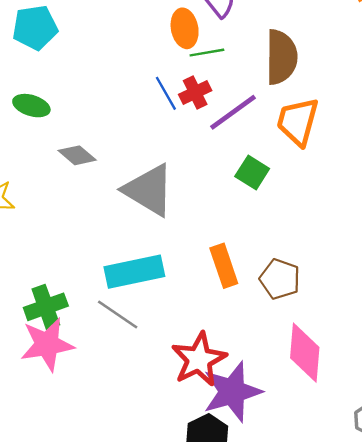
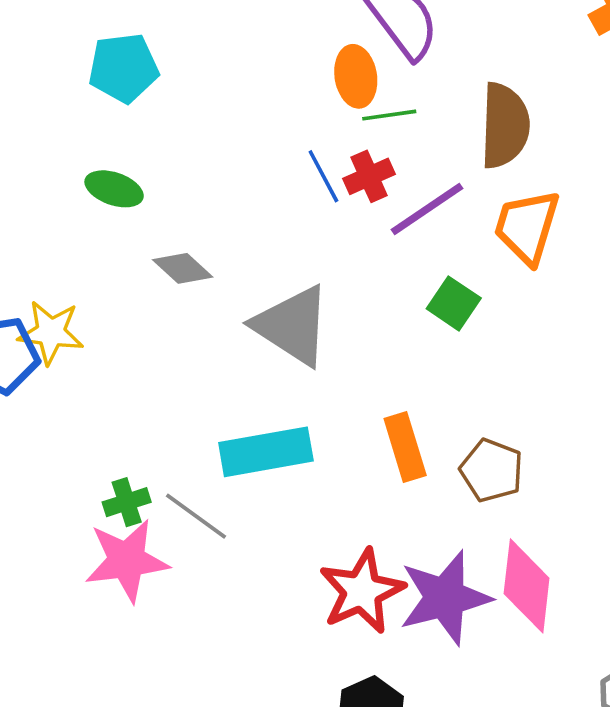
green cross: (46, 307) -> (127, 502), size x0.7
gray line: (118, 315) -> (196, 516), moved
purple star: (232, 392) -> (445, 598), moved

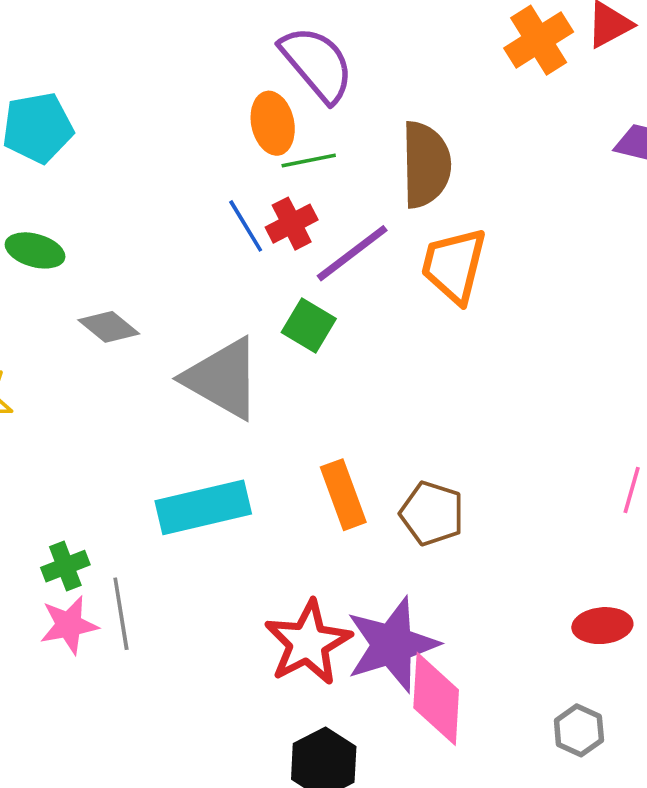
green square: (454, 303) -> (309, 326), moved
gray line: (196, 516) -> (121, 614), moved, turned 48
pink star: (127, 560) -> (69, 625), size x0.7
pink diamond: (527, 586) -> (436, 699), moved

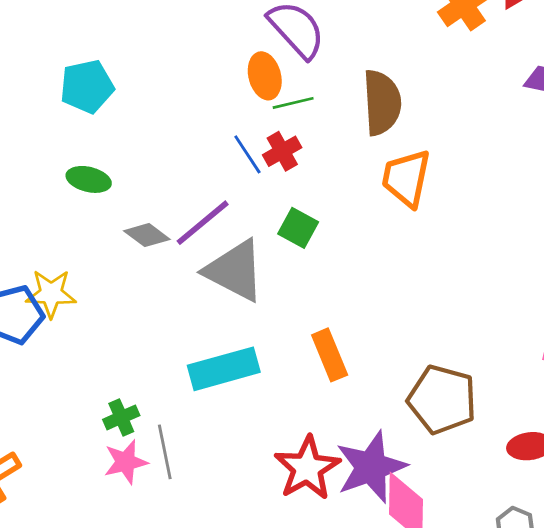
purple line: (352, 253) -> (203, 223), moved
brown pentagon: (432, 513) -> (442, 399), moved, size x1.4

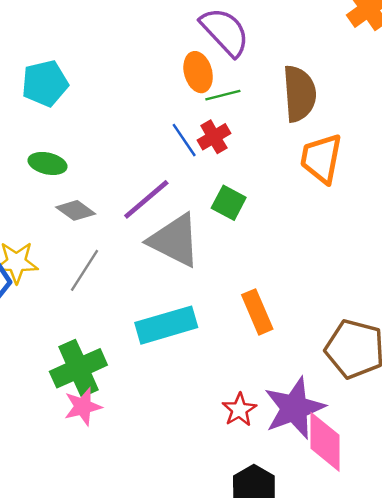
gray diamond: (147, 235) -> (76, 210), moved
green cross: (121, 417) -> (78, 368), size x1.8
gray line: (165, 452) -> (84, 270), moved, turned 45
red star: (307, 468) -> (239, 410), size x0.6

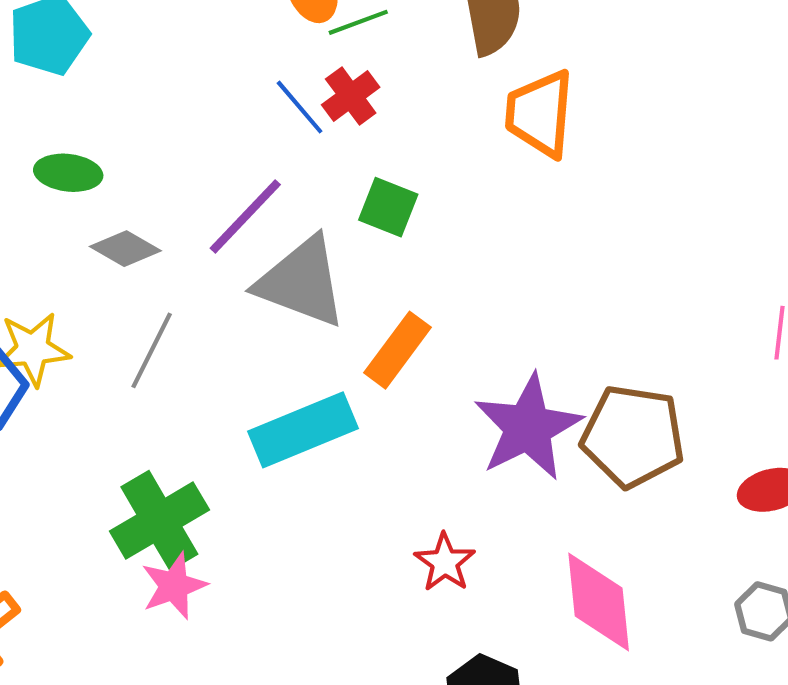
orange rectangle: (257, 312) -> (398, 350), moved, turned 66
purple star: (294, 408) -> (528, 427), moved

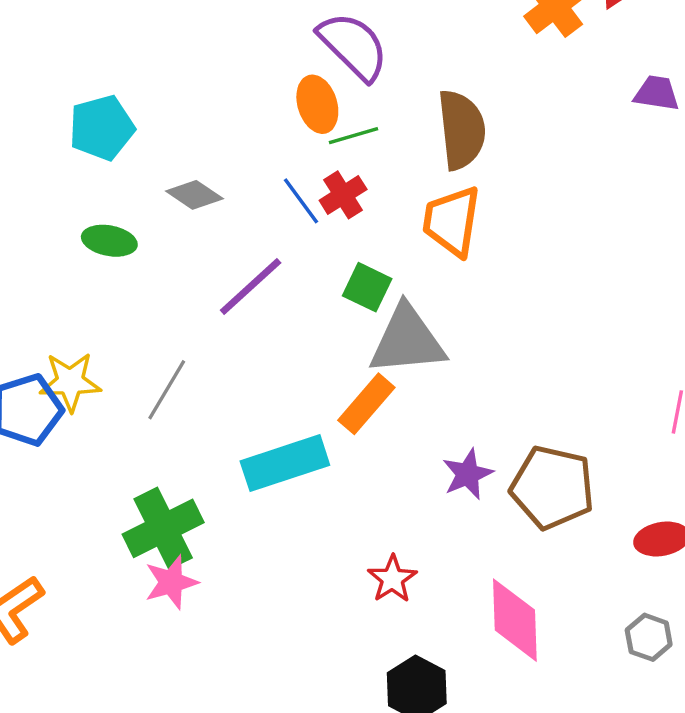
orange trapezoid: (540, 114) -> (452, 221), moved
gray diamond: (125, 249) -> (194, 195), moved
gray triangle: (302, 282) -> (407, 340), moved, turned -30
purple star: (528, 427) -> (468, 474), size x0.6

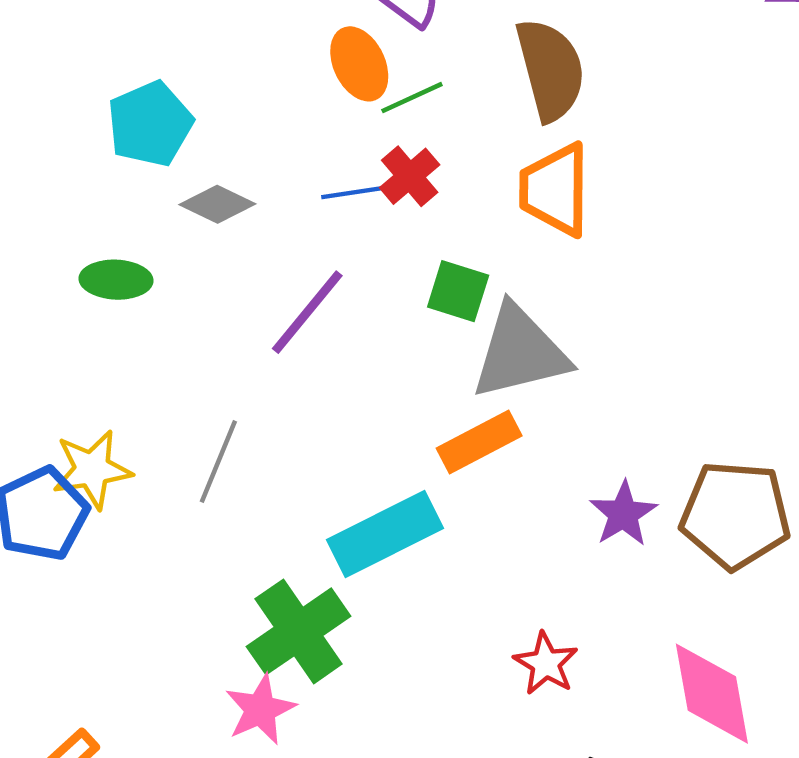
cyan pentagon: (102, 128) -> (150, 124), moved
blue line: (301, 201) -> (356, 192), turned -54
orange rectangle: (366, 404) -> (479, 442), turned 30
green cross: (163, 528) -> (299, 631), moved

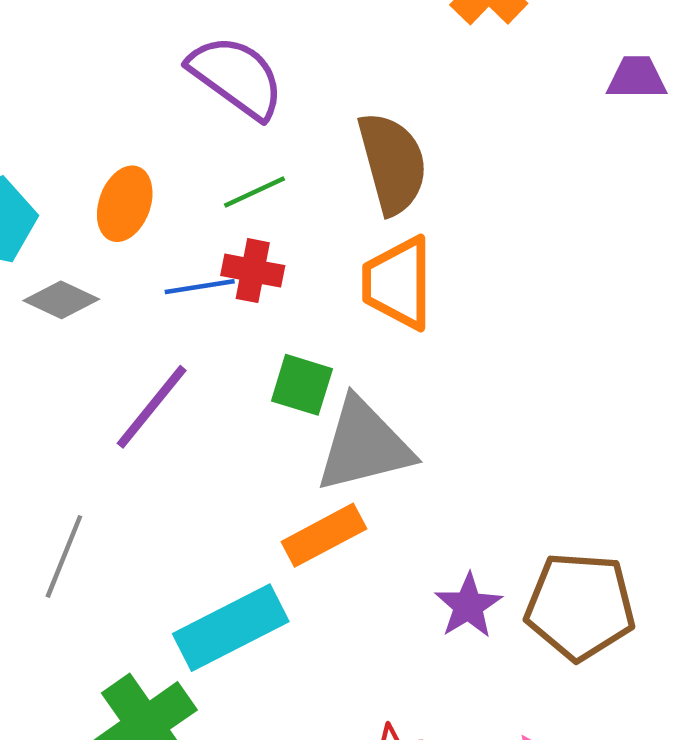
orange ellipse: (359, 64) -> (125, 204), moved, turned 46
red cross: (410, 176) -> (253, 271), turned -38

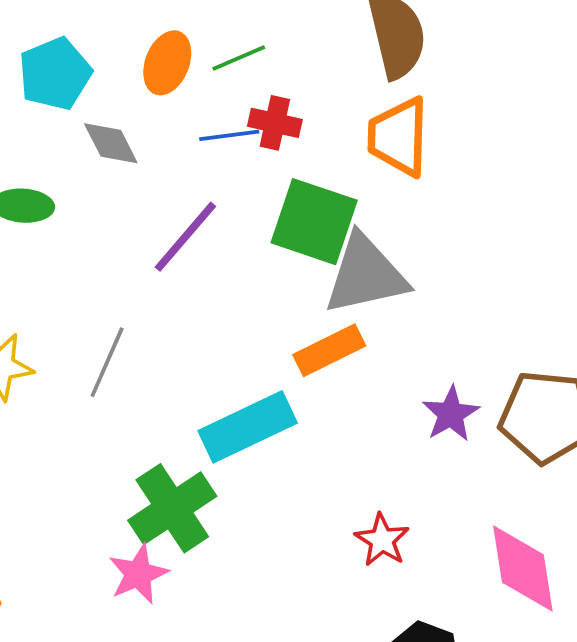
green line: (255, 192) -> (239, 58), moved
gray diamond: (61, 300) -> (111, 143), turned 36
green square: (302, 385) -> (314, 222), size x1.6

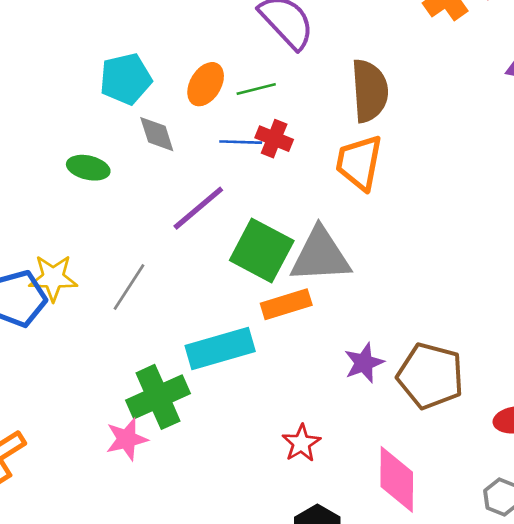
green square: (314, 222) -> (262, 250), moved

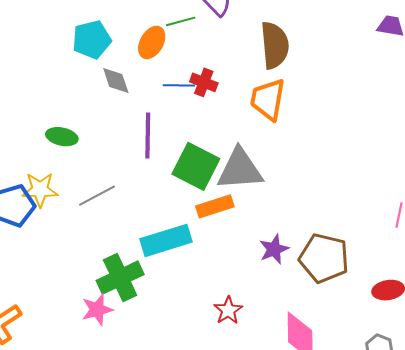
green line: (256, 89) -> (181, 21), moved
green ellipse: (88, 168) -> (62, 137), moved
purple line: (198, 208) -> (148, 135), turned -48
gray line: (129, 287) -> (97, 196), turned 30

